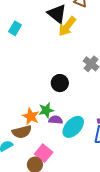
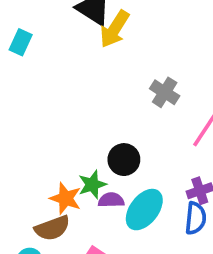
black circle: (60, 83) -> (124, 160), moved

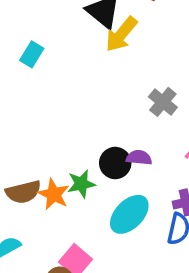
cyan rectangle: (21, 42) -> (32, 54), moved
purple semicircle: (111, 200) -> (139, 158), moved
brown semicircle: (52, 228) -> (23, 192), moved

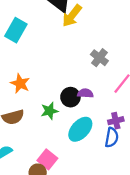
cyan rectangle: (32, 54) -> (16, 30), size x1.5
orange star: (54, 194) -> (20, 84), moved

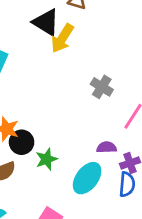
purple semicircle: (85, 93) -> (107, 147), moved
black circle: (70, 97) -> (22, 142), moved

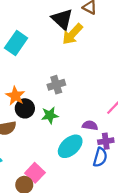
gray cross: (102, 87) -> (56, 85), moved, turned 30
green star: (47, 159) -> (50, 115), moved

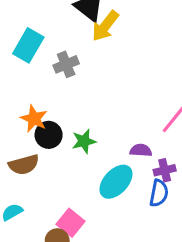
gray cross: (56, 85) -> (66, 64), moved

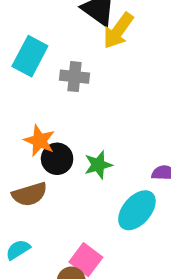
gray cross: (66, 64) -> (74, 77), turned 30

